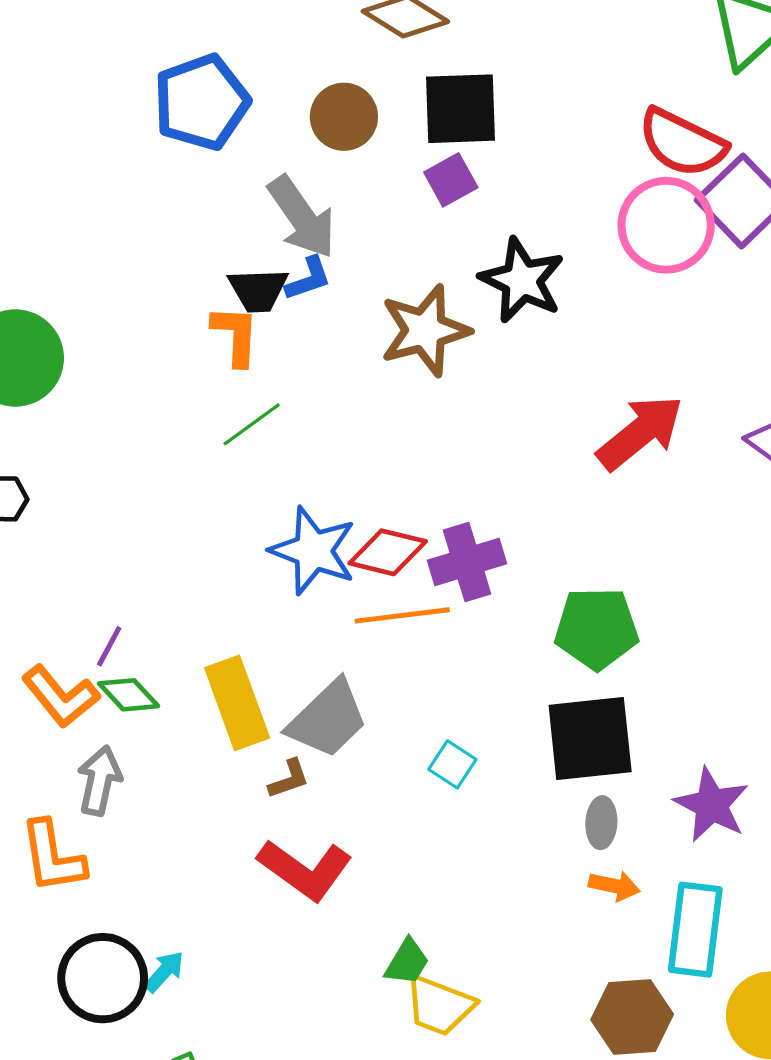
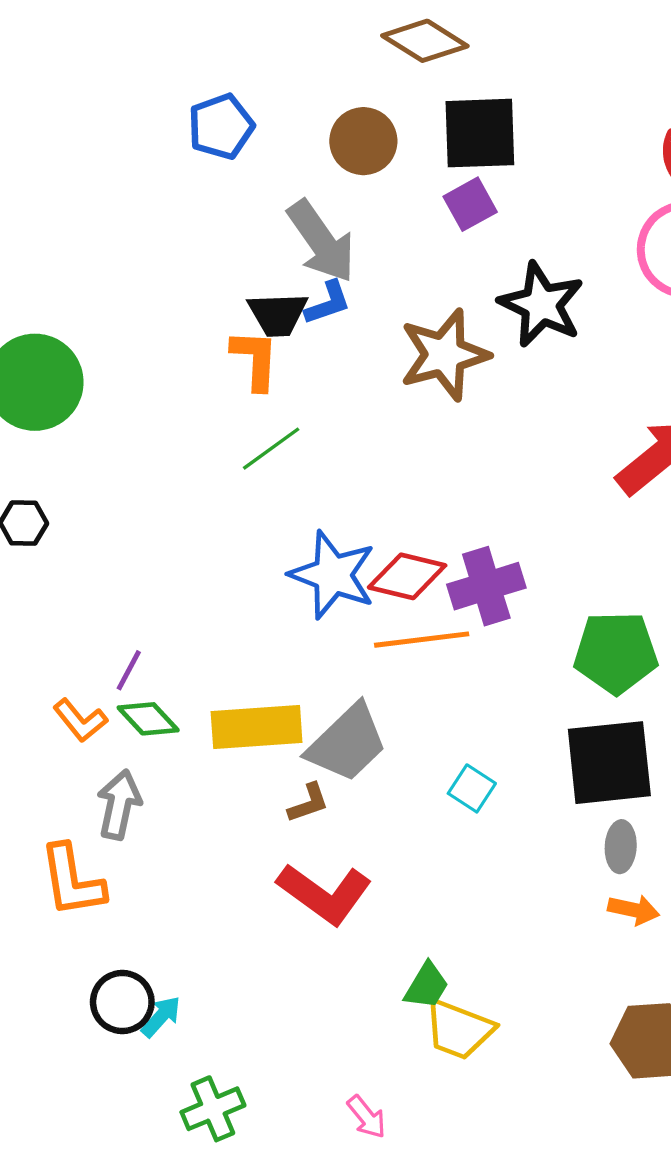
blue pentagon: (201, 102) -> (221, 127), size x0.7
orange L-shape: (61, 696) -> (80, 720), size x0.7
yellow rectangle: (237, 703) -> (257, 727), turned -74
cyan arrow: (164, 972) -> (161, 1017), moved
black circle: (103, 978) -> (122, 1002), size x0.7

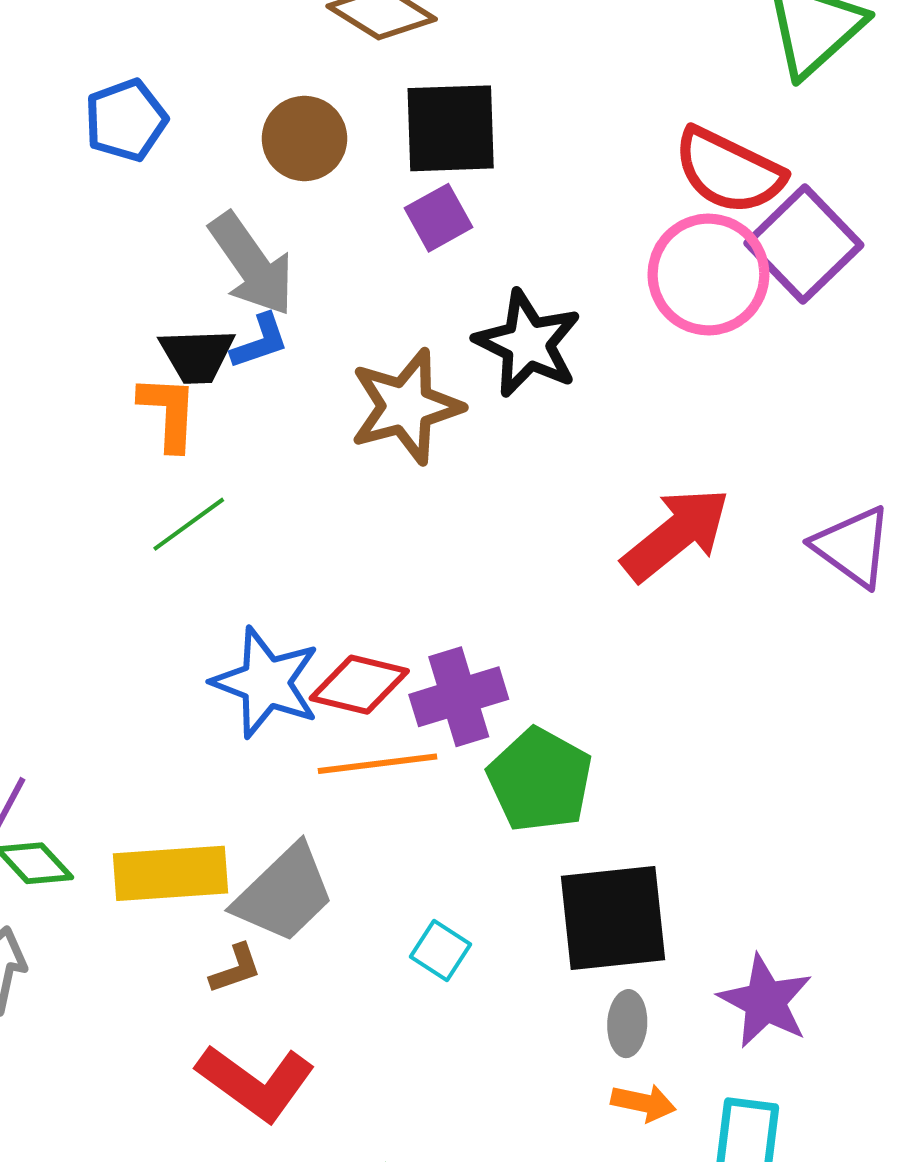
green pentagon: (616, 652) -> (540, 780), moved, turned 30

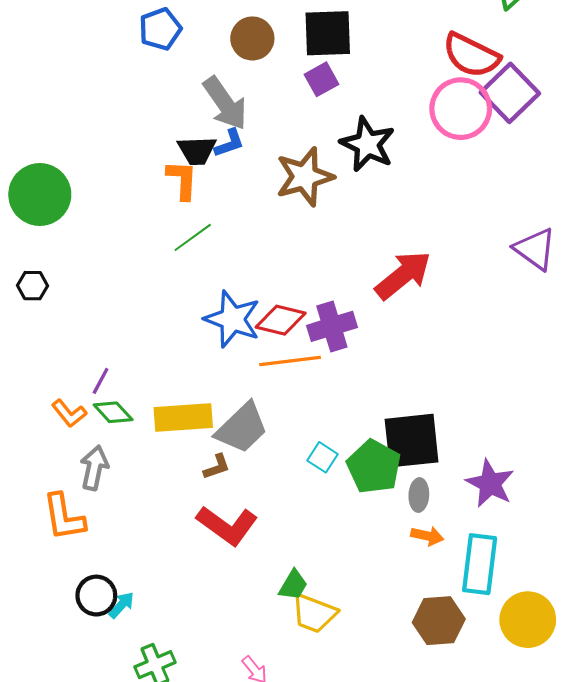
red arrow: (676, 534) -> (403, 275), moved
green pentagon: (540, 780) -> (374, 467), moved

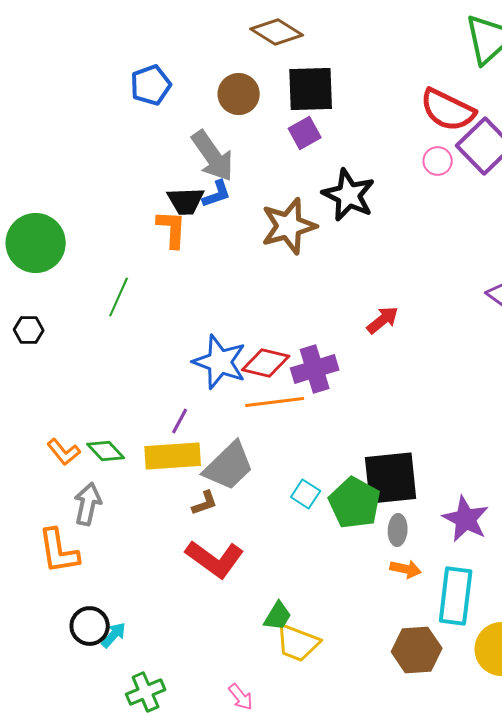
pink circle: (461, 109) -> (438, 161), size x0.5
green line: (193, 237) -> (119, 297), moved, turned -30
red arrow: (403, 275) -> (383, 320), size x0.6
purple line: (101, 381) -> (180, 421), moved

